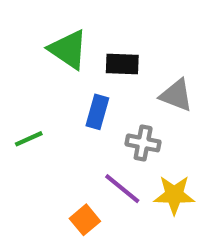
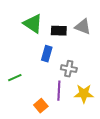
gray triangle: (176, 95) -> (83, 27), moved
green line: (29, 139) -> (15, 78), moved
purple line: (122, 189) -> (59, 91), turned 54

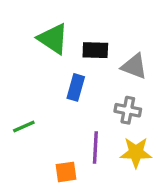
gray triangle: (83, 27) -> (134, 66), moved
gray cross: (69, 69) -> (128, 110), moved
orange square: (41, 106) -> (66, 172), turned 32

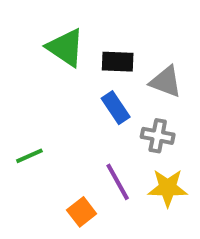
blue rectangle: (76, 87) -> (116, 108), moved, turned -50
purple line: (95, 148) -> (118, 182), turned -32
orange square: (66, 172) -> (82, 212), turned -30

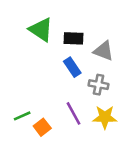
green line: (29, 156) -> (22, 116), moved
orange square: (82, 212) -> (42, 127), moved

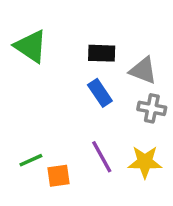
green triangle: (41, 30) -> (31, 46), moved
gray cross: (99, 85) -> (152, 108), moved
orange square: (42, 127) -> (59, 176), turned 30

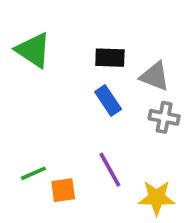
yellow star: (145, 162) -> (157, 198), moved

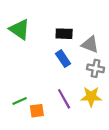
yellow star: (157, 198) -> (91, 97), moved

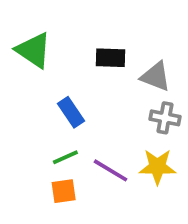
blue rectangle: (63, 59) -> (71, 112), moved
purple line: (64, 99) -> (111, 170), turned -30
green line: (20, 101) -> (65, 157), moved

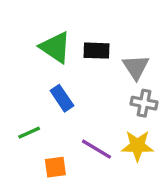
green triangle: (33, 50) -> (55, 47), moved
gray triangle: (156, 77) -> (136, 67), turned 36
green line: (65, 157) -> (29, 133), moved

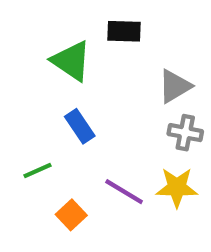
black rectangle: (96, 51) -> (124, 31), moved
gray triangle: (136, 67) -> (175, 86), turned 32
orange square: (55, 167) -> (71, 215), turned -35

